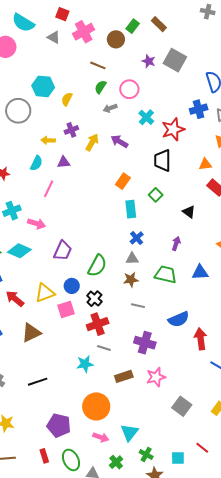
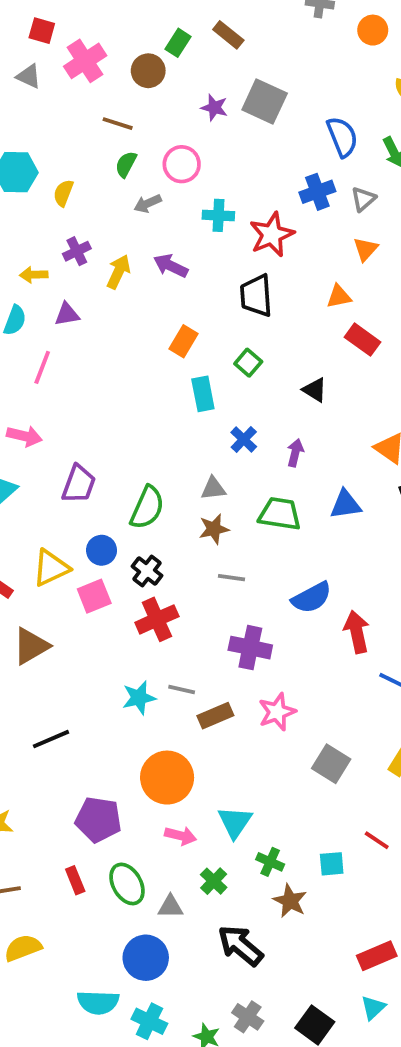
cyan cross: (146, 117) -> (218, 215), turned -35
blue cross: (137, 238) -> (244, 439), moved
gray line: (104, 348) -> (182, 690), moved

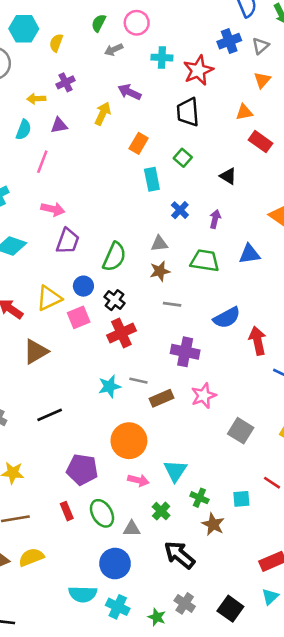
yellow arrow: (118, 272) -> (103, 114), moved
pink arrow: (24, 436) -> (53, 209), moved

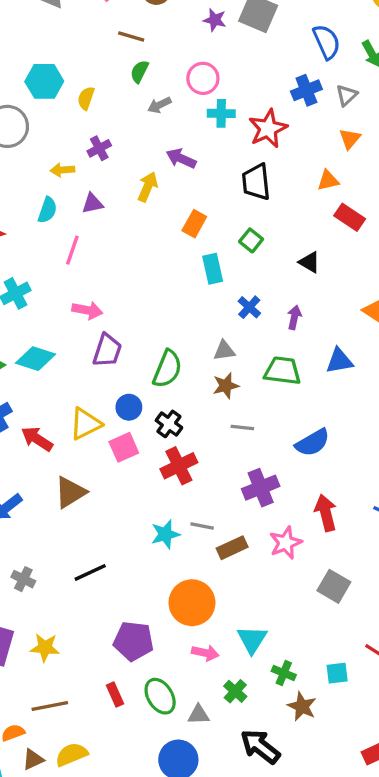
pink circle: (137, 23) -> (203, 78), moved
red arrow: (258, 341) -> (326, 513), moved
purple cross: (185, 352) -> (261, 488), turned -32

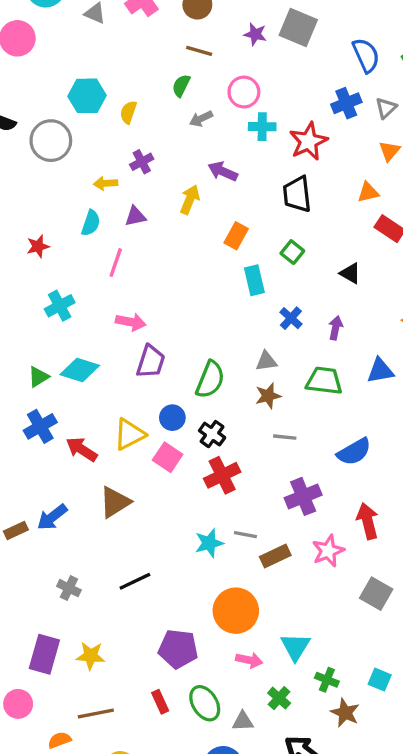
brown line: (131, 36) -> (199, 51), moved
pink square: (124, 447) -> (168, 457), turned -32
cyan square: (337, 673) -> (380, 680), turned 30

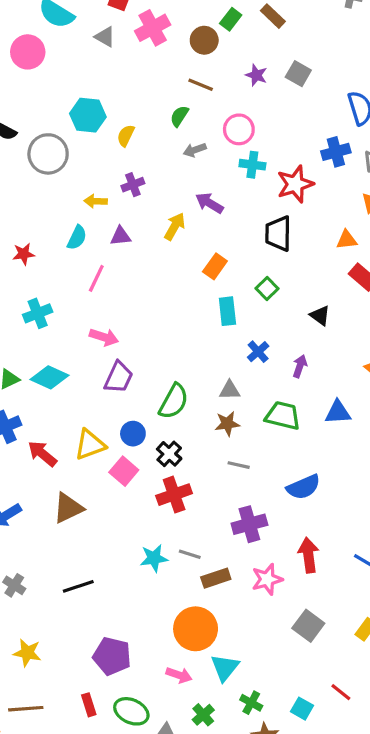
gray square: (298, 27) -> (298, 74), size x0.7
orange circle: (236, 611) -> (196, 629), moved
green ellipse: (205, 703) -> (131, 711), turned -40

